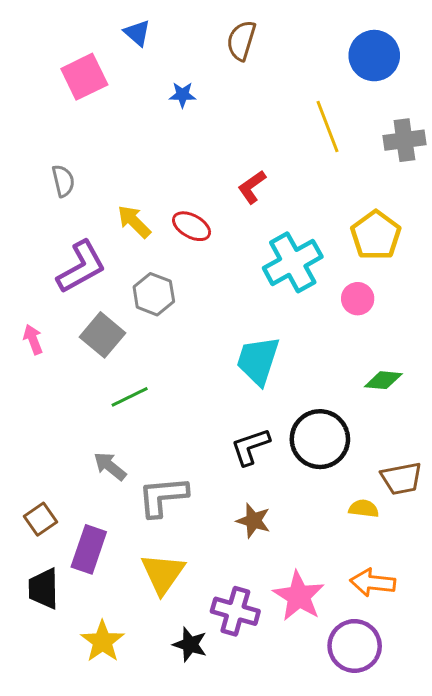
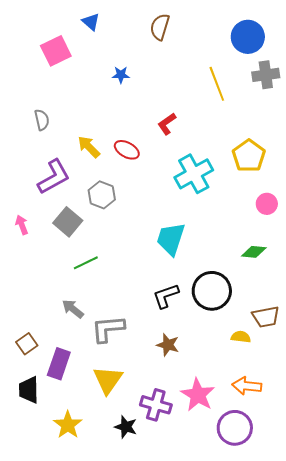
blue star: (182, 95) -> (121, 75), moved
gray cross: (404, 140) -> (266, 75), moved
pink circle: (358, 299) -> (267, 204), moved

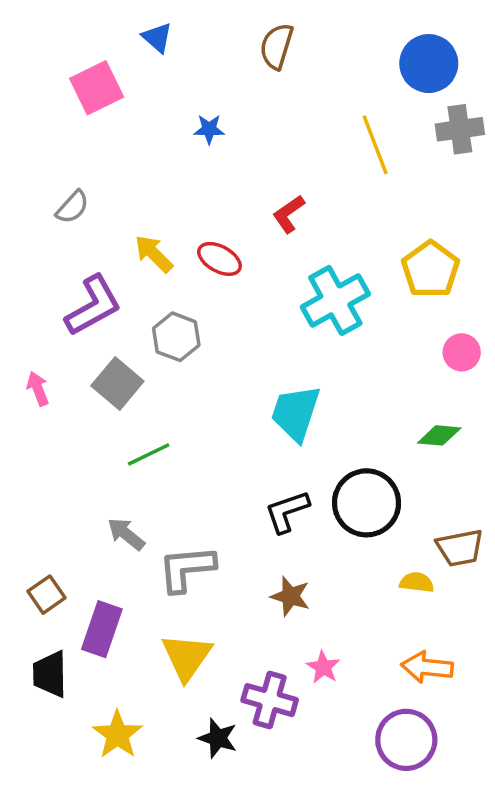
gray semicircle: (42, 120) -> (72, 207), turned 55
pink star: (198, 395) -> (323, 667), moved, size x0.6

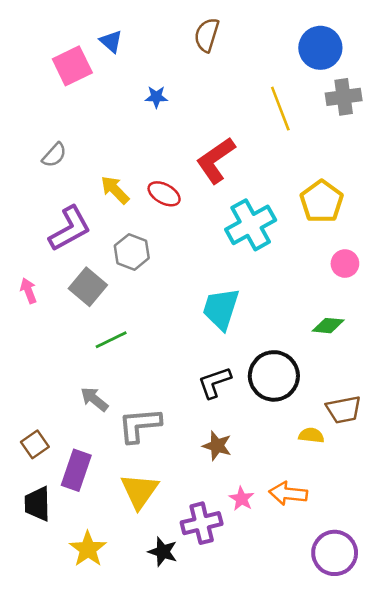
blue triangle: (157, 38) -> (111, 41), moved
red L-shape: (289, 214) -> (216, 160), size x1.6
orange arrow: (427, 667) -> (288, 494), moved
purple cross: (270, 700) -> (202, 523), turned -30
purple circle: (406, 740) -> (335, 553), moved

